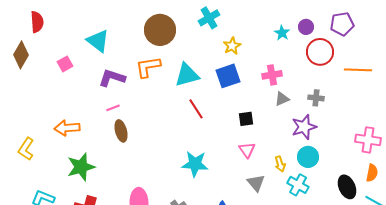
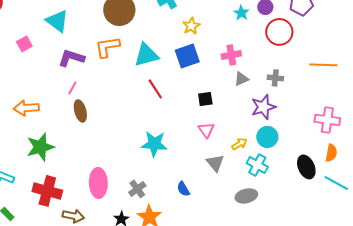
orange line: (358, 70) -> (323, 65), moved
pink line: (113, 108) -> (72, 88), turned -40
yellow arrow: (280, 164) -> (239, 144), turned -105

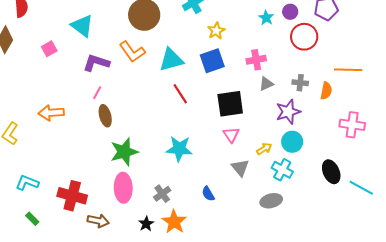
orange L-shape: (107, 47) -> (132, 52), turned -116
black square: (205, 99) -> (230, 104), size x1.8
green star: (40, 147) -> (124, 152), moved
orange semicircle: (331, 153) -> (326, 91), moved

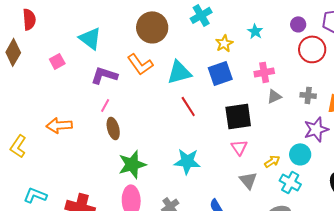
cyan star: (266, 18) -> (255, 31), moved
purple star: (288, 112) -> (316, 129), moved

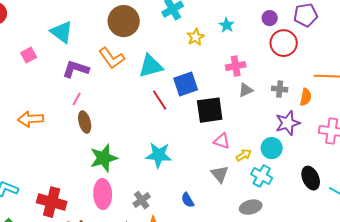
blue square: (220, 73) -> (186, 84), moved
pink triangle: (239, 147) -> (222, 141), moved, turned -36

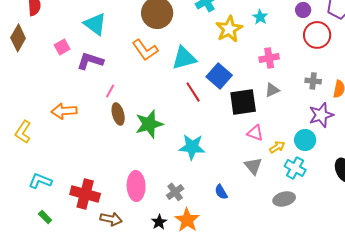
yellow star: (196, 37) -> (229, 29), size x1.5
purple L-shape: (76, 69) -> (90, 61), moved
blue square: (186, 84) -> (219, 76), turned -30
gray triangle: (246, 90) -> (272, 90), moved
green star: (104, 158) -> (149, 124), moved

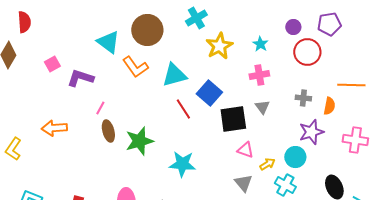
cyan star: (260, 17) -> (260, 44), moved
cyan triangle: (95, 24) -> (108, 42), moved
gray triangle: (272, 90) -> (262, 107), turned -42

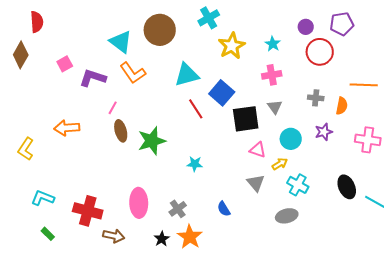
orange L-shape: (135, 67) -> (133, 73), moved
purple star: (311, 132) -> (324, 132), size x0.7
cyan circle: (295, 157) -> (291, 139), moved
cyan star: (182, 164) -> (195, 164), size x0.6

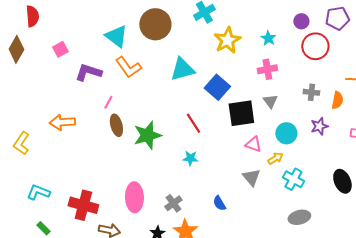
pink square: (65, 64) -> (60, 49), moved
red line: (196, 109) -> (193, 123), moved
gray ellipse: (287, 216) -> (299, 217), moved

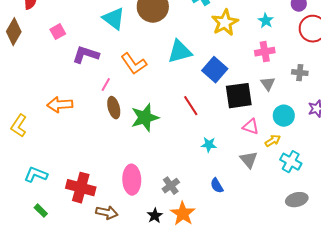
orange L-shape: (128, 67) -> (134, 64), moved
gray cross: (311, 92) -> (300, 73), moved
cyan star: (190, 158) -> (209, 145), moved

